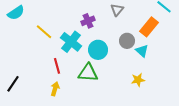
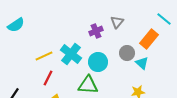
purple cross: (88, 21) -> (96, 31), moved
yellow line: (44, 32) -> (44, 56), moved, turned -66
red line: (57, 66) -> (48, 78), moved, turned 42

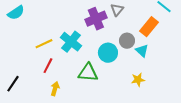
purple cross: (96, 31) -> (96, 19), size x1.5
cyan circle: (98, 62) -> (108, 53), moved

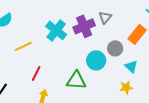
cyan cross: (71, 42) -> (56, 30), moved
yellow line: (44, 44) -> (23, 46), moved
cyan triangle: (142, 51) -> (131, 66), moved

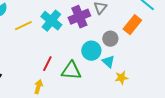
yellow line: (23, 46) -> (23, 26), moved
cyan triangle: (131, 66) -> (108, 62), moved
red line: (36, 73) -> (47, 64), moved

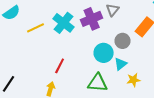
cyan triangle: (108, 62) -> (121, 64), turned 40
green triangle: (71, 71) -> (98, 83), moved

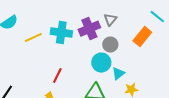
cyan cross: (64, 23) -> (61, 33), turned -30
gray circle: (123, 41) -> (110, 45), moved

